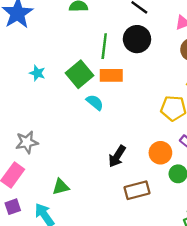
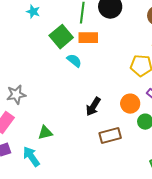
cyan star: (37, 73) -> (33, 12), moved

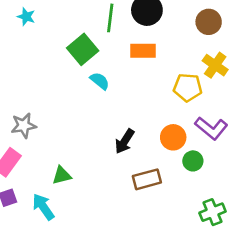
cyan star: (33, 12) -> (26, 17), moved
orange rectangle: (88, 38) -> (143, 51), moved

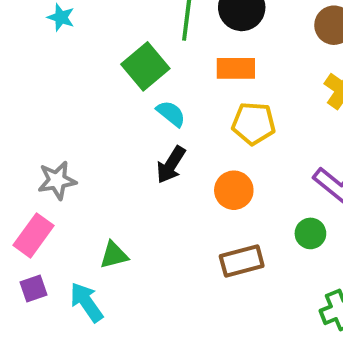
yellow pentagon: (188, 87) -> (253, 123), moved
orange circle: (173, 137) -> (234, 190), moved
black arrow: (125, 141) -> (171, 165), moved

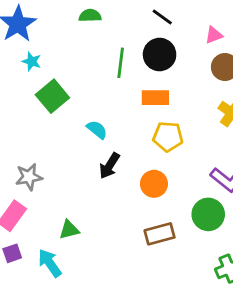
green square: (145, 66) -> (52, 96), moved
cyan semicircle: (171, 114) -> (97, 130), moved
green circle: (310, 233) -> (208, 214), size x1.5

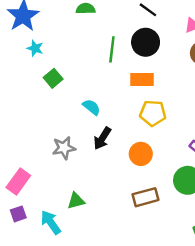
green square: (52, 96) -> (53, 78), size x0.7
gray star: (29, 177) -> (64, 148), moved
green triangle: (69, 230) -> (76, 201), moved

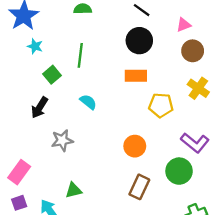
green line: (112, 49) -> (80, 55), moved
yellow pentagon: (153, 113) -> (161, 105), moved
black arrow: (102, 138) -> (40, 108), moved
brown rectangle: (146, 197) -> (139, 187), turned -50

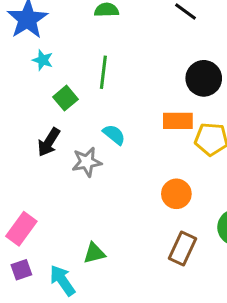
black circle: (139, 41) -> (204, 78), moved
orange rectangle: (136, 76) -> (178, 121), moved
gray star: (62, 140) -> (87, 162), moved

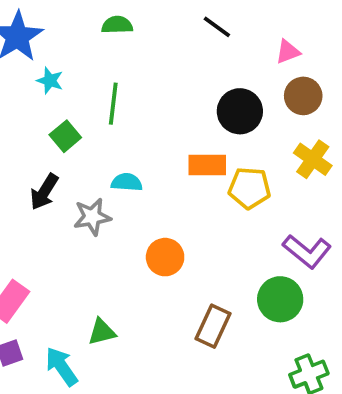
cyan star: (43, 60) -> (50, 81), moved
cyan semicircle: (114, 135) -> (127, 182), turned -35
orange circle: (176, 194) -> (165, 257), moved

